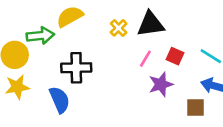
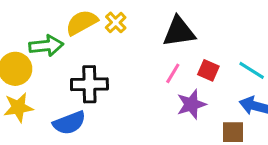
yellow cross: (119, 28) -> (116, 22), moved
blue semicircle: (60, 100) -> (69, 123), turned 92

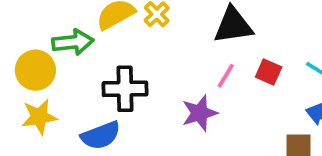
purple star: (191, 104) -> (200, 113), moved

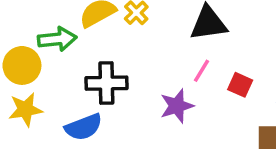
red square: (269, 72) -> (240, 85), moved

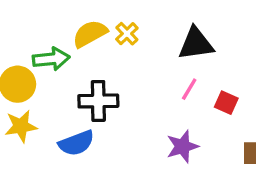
purple star: (177, 106) -> (182, 146), moved

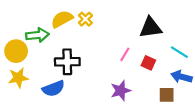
black triangle: (196, 44) -> (151, 28), moved

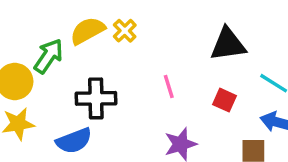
green arrow: (37, 35) -> (49, 56), turned -50
pink line: (125, 54) -> (169, 87), moved, turned -48

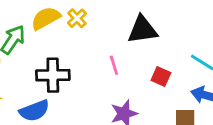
black triangle: (228, 44) -> (142, 30), moved

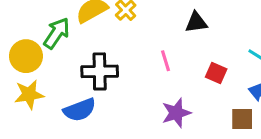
black triangle: (142, 30) -> (196, 22), size x0.7

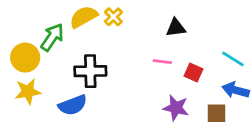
pink line: (166, 61) -> (162, 62), moved, turned -66
purple star: (176, 113) -> (176, 108), moved, turned 30

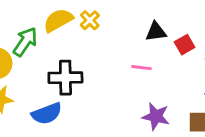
red square: (194, 72) -> (185, 45), moved, turned 36

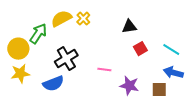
red square: (185, 45) -> (140, 49), moved
pink line: (141, 68) -> (104, 70), moved
black cross: (65, 78) -> (66, 59), turned -30

